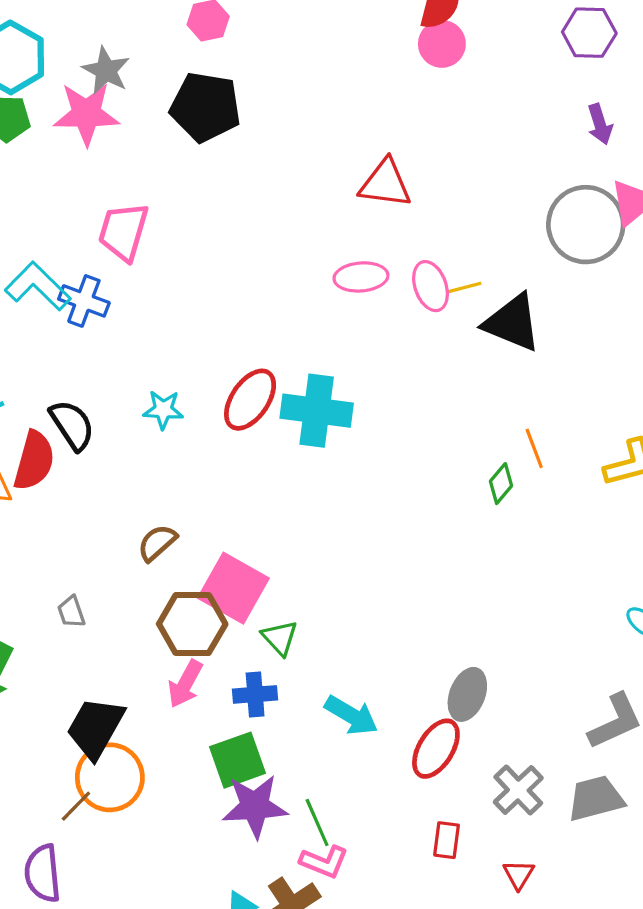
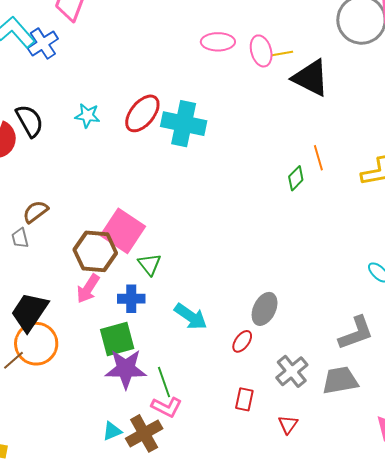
blue cross: (84, 301) -> (43, 44), turned 32
brown semicircle: (157, 543) -> (35, 212), moved
red ellipse: (436, 749) -> (242, 341), size x0.6

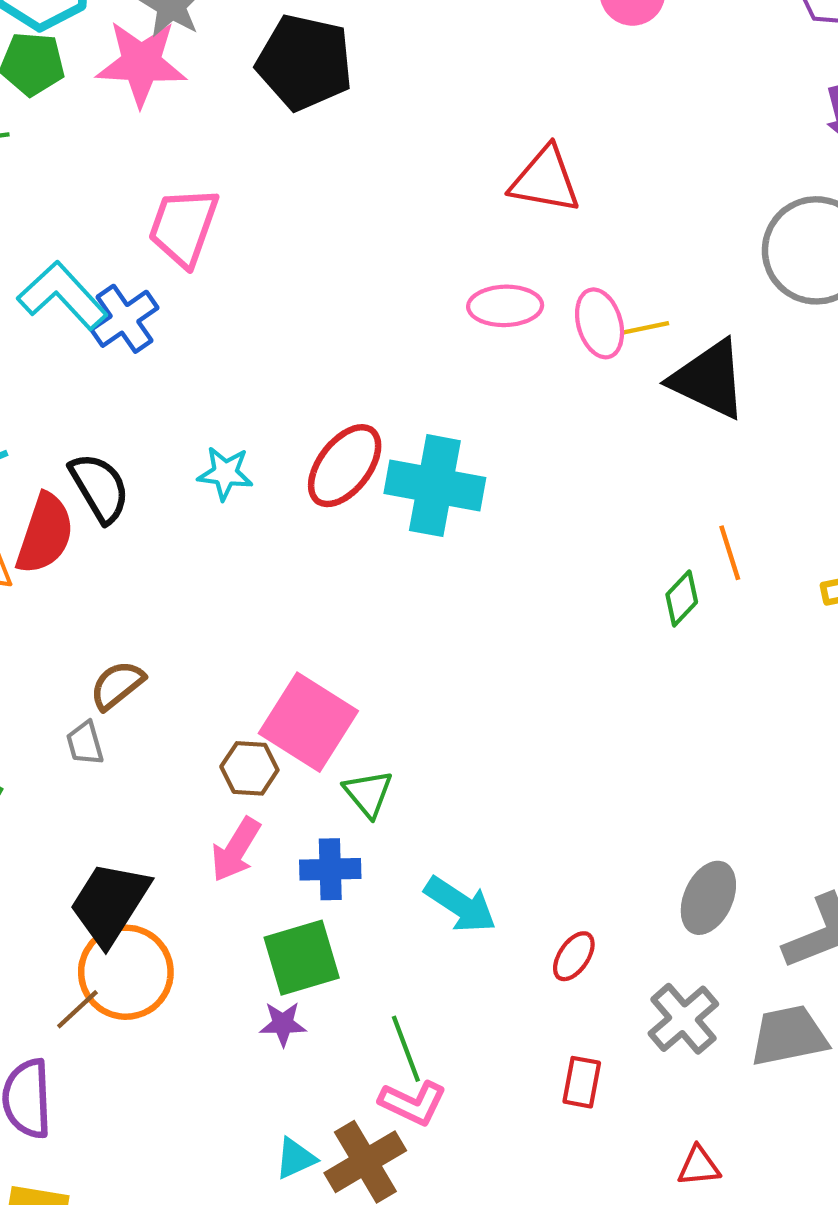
brown hexagon: (95, 251) -> (249, 768), size x0.6
gray ellipse: (265, 309) -> (708, 898), moved
purple star: (126, 369) -> (283, 1024), moved, size x0.5
red triangle: (288, 424) -> (699, 1166), moved, turned 50

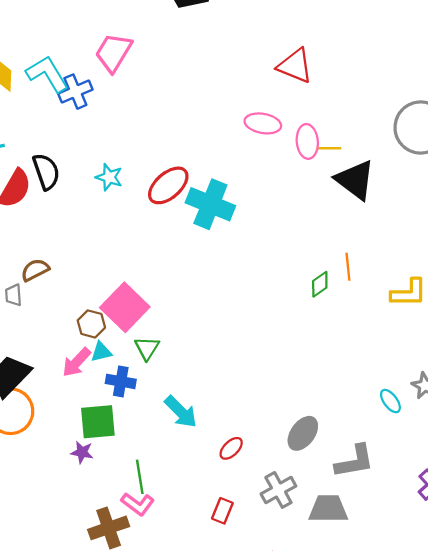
cyan triangle: (295, 1158) -> (101, 352), moved

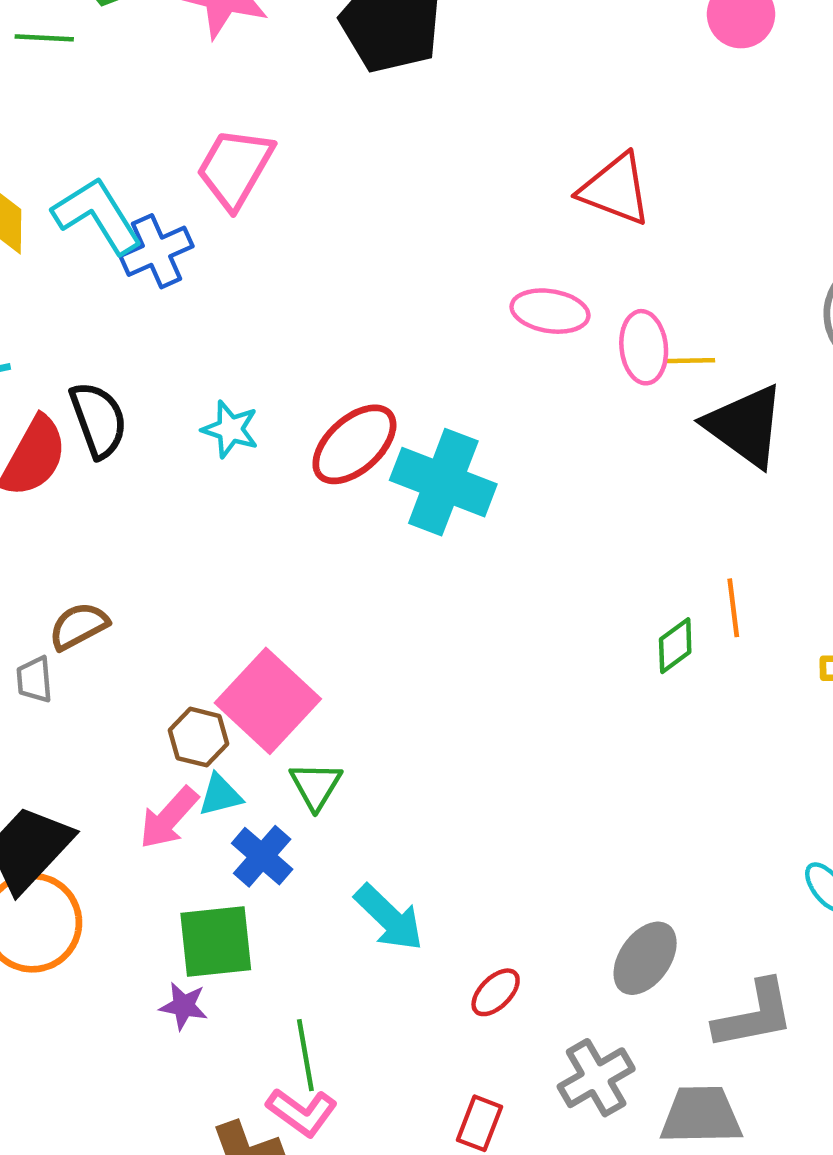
blue cross: (121, 381) -> (262, 856), turned 32

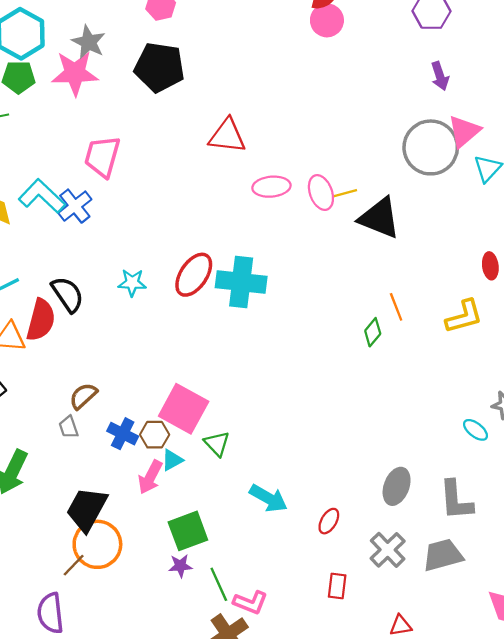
red triangle: (615, 189) -> (227, 136), moved
blue cross: (262, 856) -> (123, 434), moved
gray L-shape: (754, 1015) -> (456, 500), turned 111
green line: (305, 1055) -> (219, 584), moved

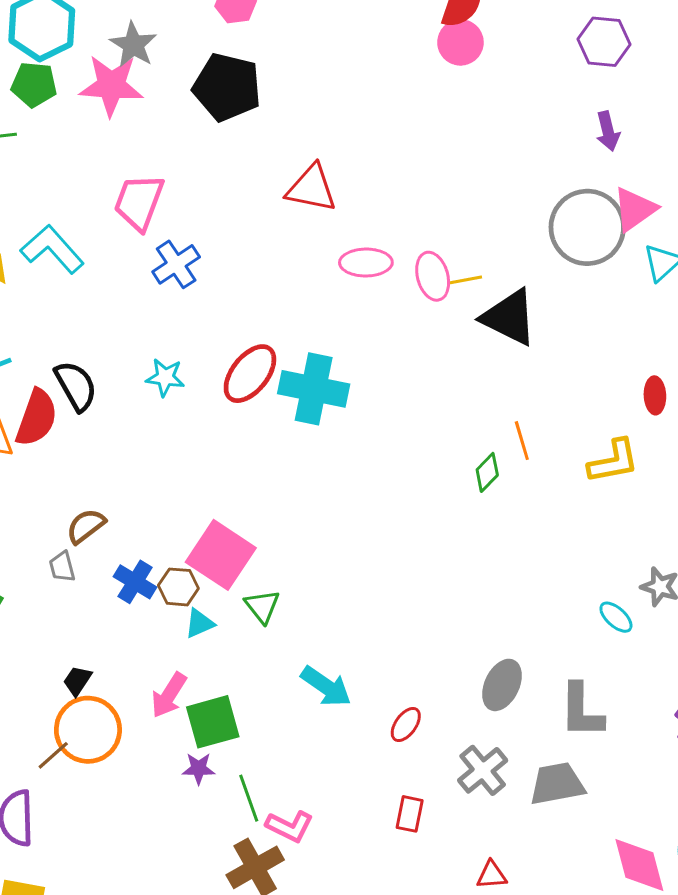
blue cross: (75, 206) -> (176, 264), moved
pink arrow: (150, 477) -> (169, 695), moved
black trapezoid: (87, 509) -> (77, 681), size x0.5

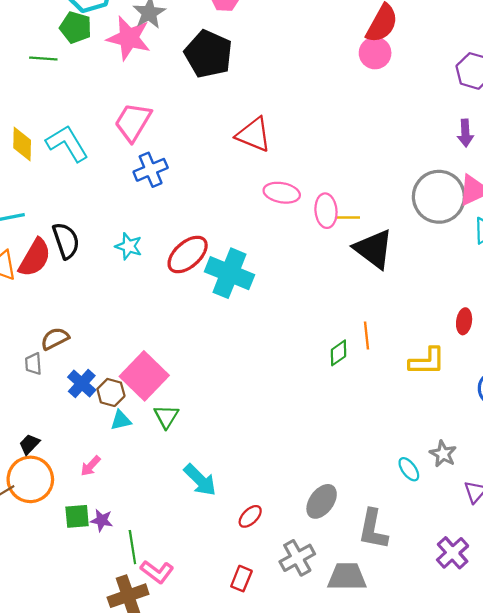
pink arrow: (169, 695) -> (91, 466), size x0.7
green square: (213, 722) -> (77, 516), moved, size x0.7

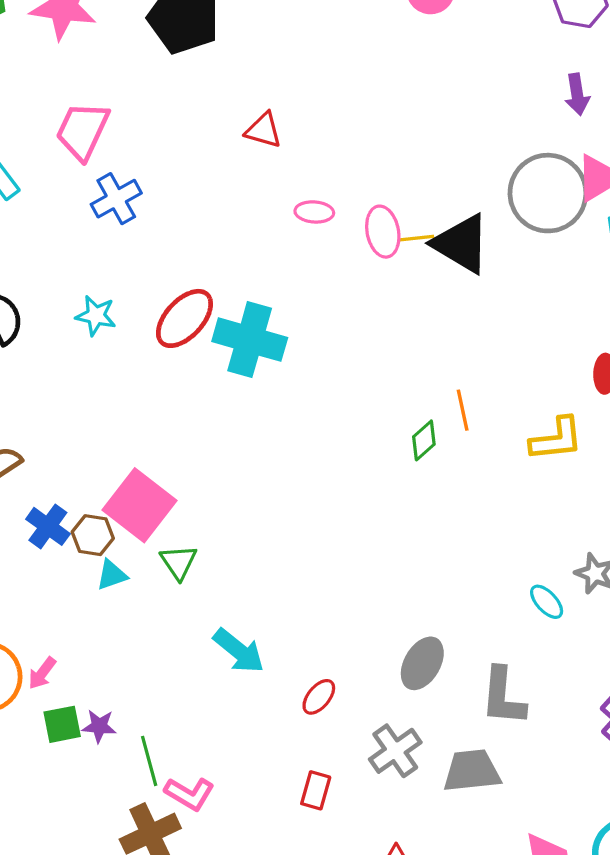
red triangle: (254, 135) -> (263, 130), size x0.7
pink ellipse: (282, 193) -> (314, 212), size x0.7
black triangle: (374, 249) -> (461, 244), moved
pink arrow: (91, 466) -> (42, 673), moved

